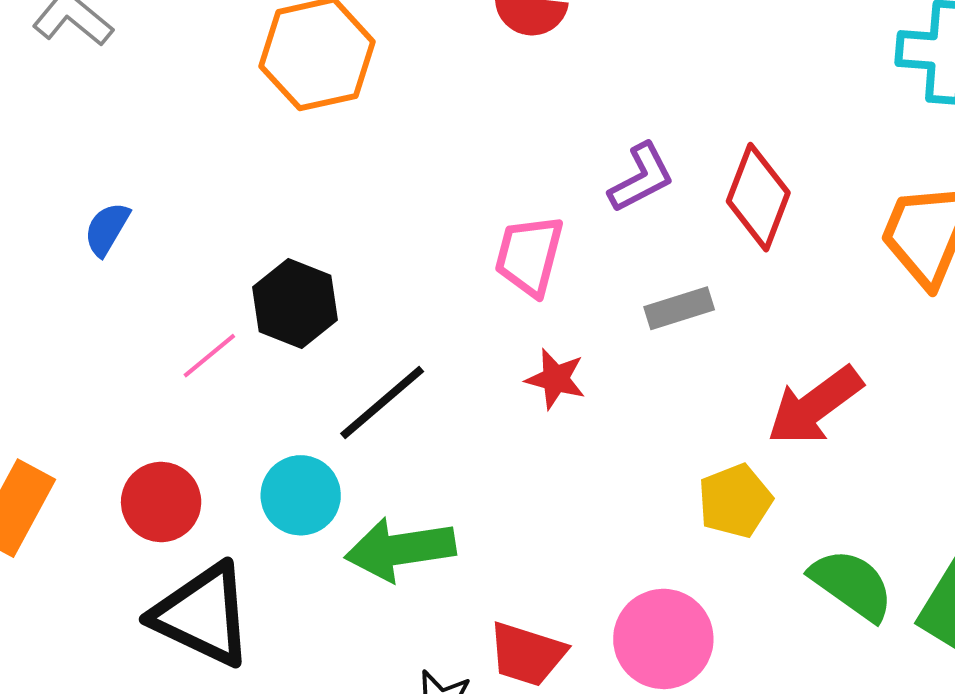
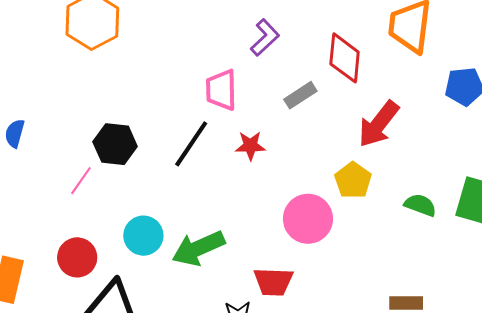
red diamond: (758, 197) -> (345, 58), moved
black line: (382, 402) -> (191, 144), moved
green semicircle: (852, 585) -> (420, 205), size x0.7
pink circle: (663, 639) -> (308, 219), moved

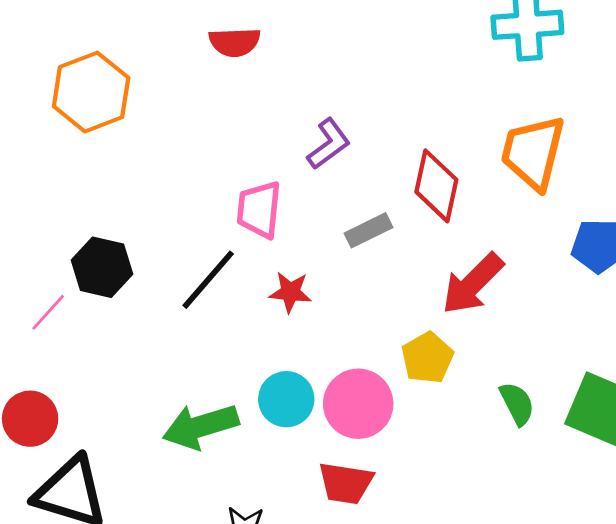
green semicircle: (420, 205) -> (517, 404), turned 36
cyan circle: (143, 236) -> (286, 399), moved
red trapezoid: (273, 282) -> (346, 483), moved

